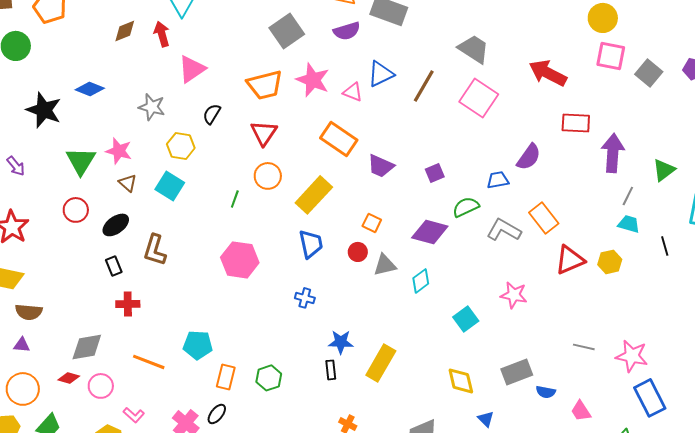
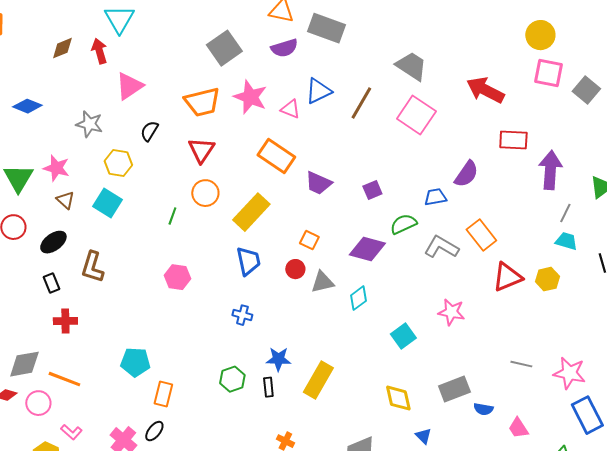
pink hexagon: (240, 260) -> (177, 277), size x0.7
orange line: (149, 362) -> (64, 379), moved
green hexagon: (269, 378) -> (232, 379), moved

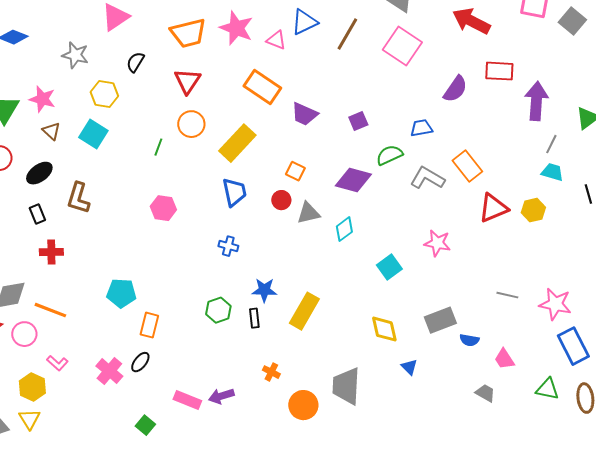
purple semicircle: (466, 174) -> (455, 89), moved

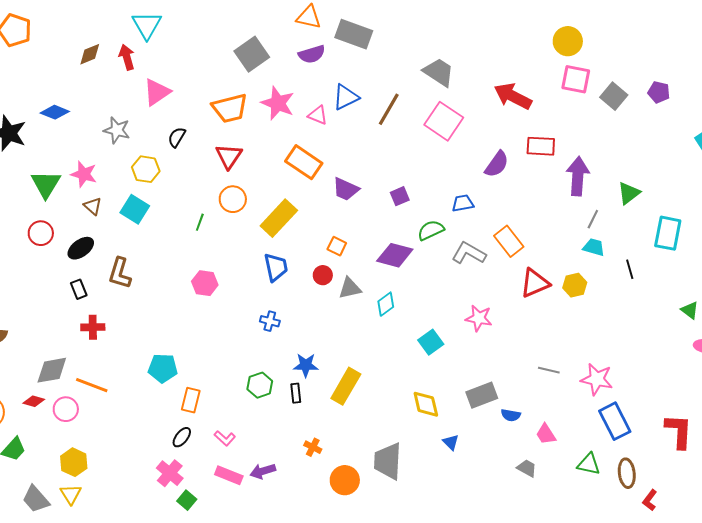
pink L-shape: (57, 363) -> (225, 438), moved
pink cross: (109, 371) -> (170, 473), moved

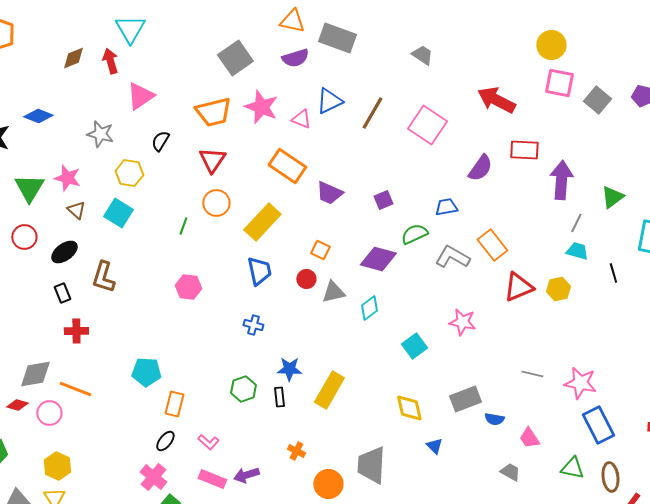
gray trapezoid: (439, 72) -> (422, 55), moved, size x0.7

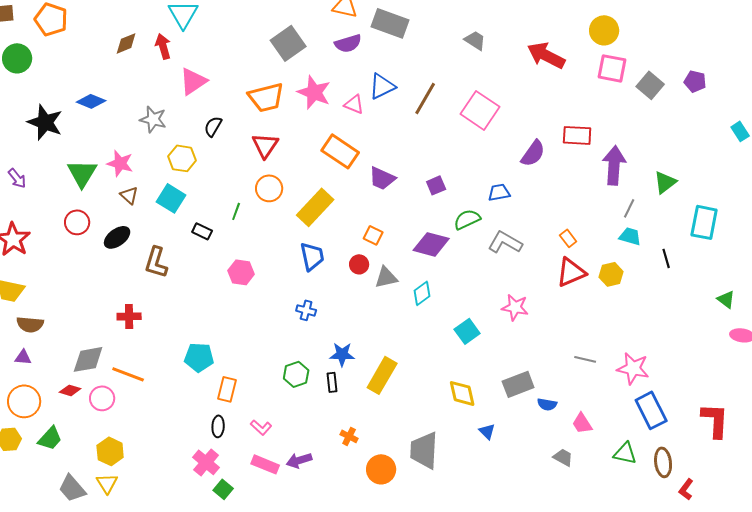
red arrow: (496, 100) -> (546, 55), moved
orange rectangle: (492, 245) -> (568, 238), moved, size x0.6
black rectangle: (62, 293) -> (202, 231), moved, turned -42
black ellipse: (165, 441) -> (218, 426), turned -35

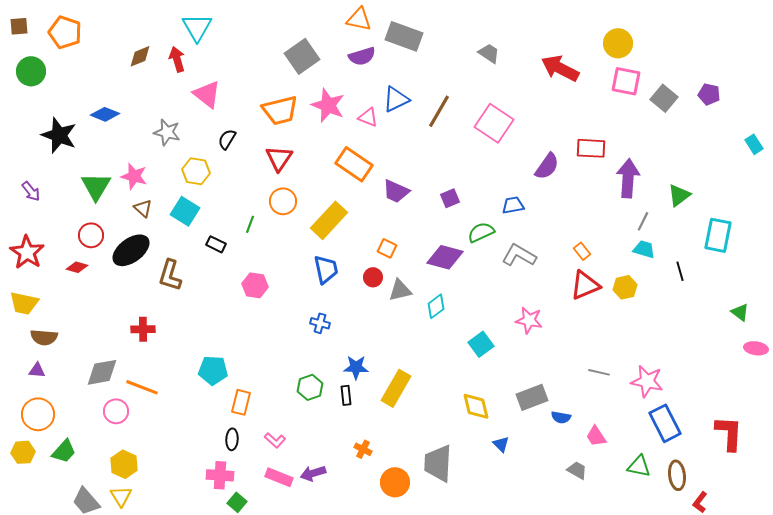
pink triangle: (193, 81) -> (207, 94), turned -48
black ellipse: (117, 237) -> (131, 250), size x1.4
red diamond: (70, 390) -> (77, 267), moved
pink cross: (206, 462) -> (220, 475), turned -36

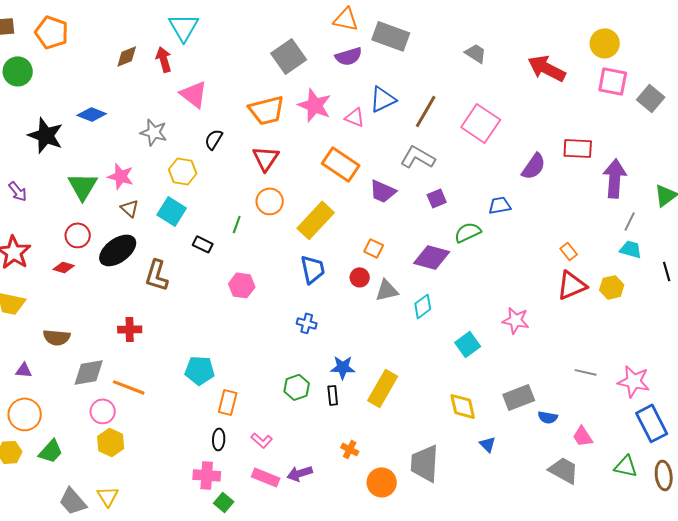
gray L-shape: (519, 255) -> (418, 157), moved
brown semicircle: (44, 337) -> (57, 337), moved
yellow hexagon: (124, 464) -> (111, 442), moved
gray trapezoid: (577, 470) -> (564, 470), size x1.5

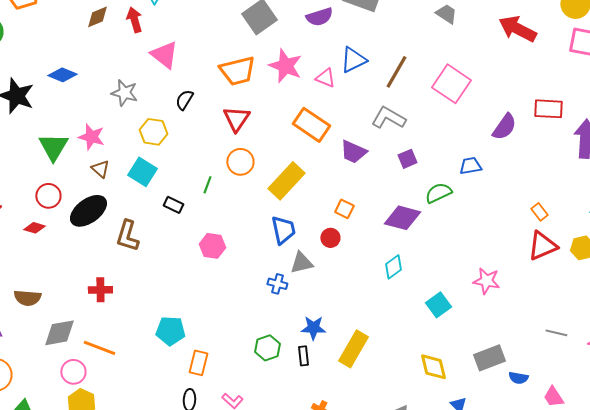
gray triangle: (387, 290) -> (301, 263), moved

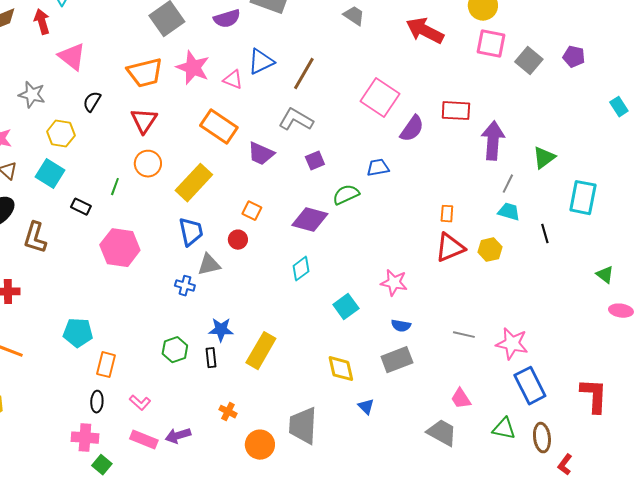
pink square: (451, 84) -> (380, 98), moved
orange rectangle: (539, 212) -> (447, 214), turned 42
pink hexagon: (212, 246) -> (120, 248), size x1.5
blue semicircle: (518, 378) -> (401, 326), moved

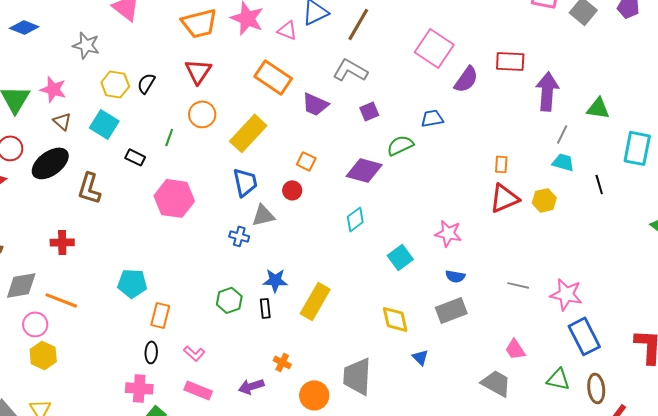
black semicircle: (92, 102) -> (146, 83), moved
green triangle: (544, 158) -> (598, 108), turned 45
purple arrow: (178, 436) -> (251, 386), moved

